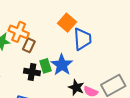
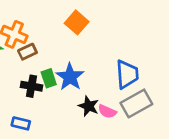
blue trapezoid: (82, 39) -> (127, 74), moved
brown rectangle: (29, 45) -> (27, 52), turned 40

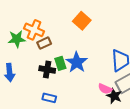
black star: (89, 106) -> (114, 96), moved
blue rectangle: (21, 123) -> (49, 98), moved

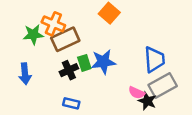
brown rectangle: (44, 43) -> (65, 39), size x1.6
blue star: (77, 62) -> (103, 62), turned 30
black cross: (47, 69) -> (69, 70), turned -35

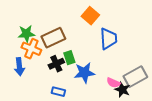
orange cross: (53, 24) -> (31, 49), moved
blue trapezoid: (154, 59) -> (108, 39), moved
blue star: (103, 62) -> (84, 73), moved

